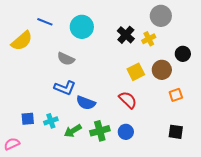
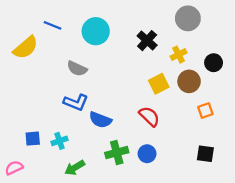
yellow cross: (149, 39) -> (179, 55), moved
green arrow: (73, 131) -> (75, 168), moved

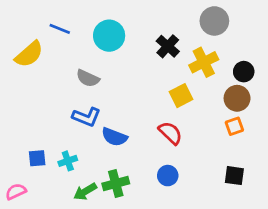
yellow cross: (179, 55) -> (204, 62), size x1.5
brown circle: (189, 81) -> (237, 98), moved
green cross: (117, 153) -> (116, 184), moved

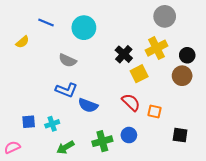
black cross: (168, 46) -> (124, 54), moved
yellow semicircle: (29, 54) -> (22, 42), size x0.6
orange square: (234, 126) -> (154, 112), moved, turned 32
green cross: (116, 184) -> (102, 141), moved

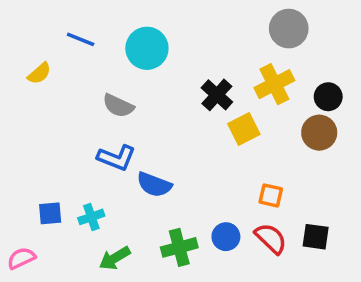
red semicircle: (131, 102) -> (271, 238), moved

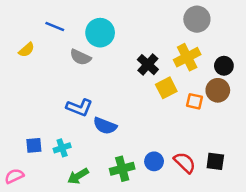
gray semicircle: (118, 106) -> (80, 57), moved
orange square: (271, 195) -> (194, 101), moved

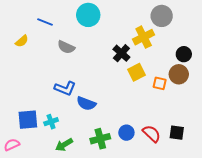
cyan circle: (100, 33) -> (88, 15), moved
yellow cross: (187, 57) -> (144, 37), moved
blue square: (34, 145) -> (28, 120), size x1.5

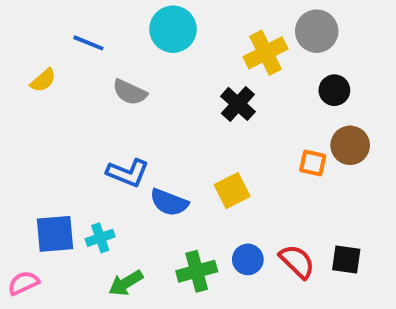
yellow cross: (144, 37) -> (266, 53), moved
black circle: (184, 54) -> (334, 90), moved
yellow square: (137, 72) -> (232, 191), moved

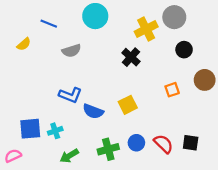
gray semicircle: (130, 92) -> (71, 51), turned -42
brown circle: (350, 145) -> (205, 80), moved
orange square: (313, 163) -> (172, 90), turned -32

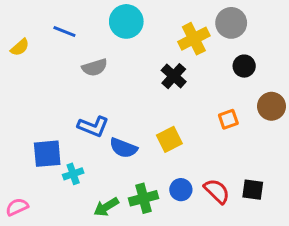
yellow semicircle: (24, 44) -> (20, 47), moved
blue square: (30, 129) -> (47, 154), moved
green arrow: (69, 156) -> (106, 207), moved

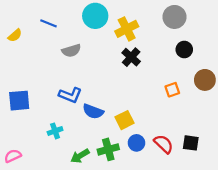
yellow cross: (194, 39) -> (127, 29), moved
yellow square: (169, 139) -> (125, 120), moved
blue square: (47, 154) -> (19, 101), moved

